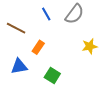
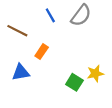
yellow star: (90, 46) -> (95, 74), moved
green square: (52, 75) -> (74, 82), moved

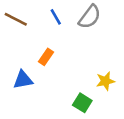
brown line: (17, 31) -> (16, 19), moved
green square: (74, 82) -> (82, 103), moved

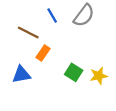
brown line: (16, 19) -> (28, 33), moved
green square: (82, 103) -> (74, 72), moved

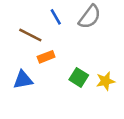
orange rectangle: (43, 53) -> (46, 57), turned 35

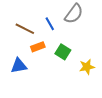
blue line: (56, 17) -> (50, 24), moved
green square: (79, 77) -> (63, 52), moved

